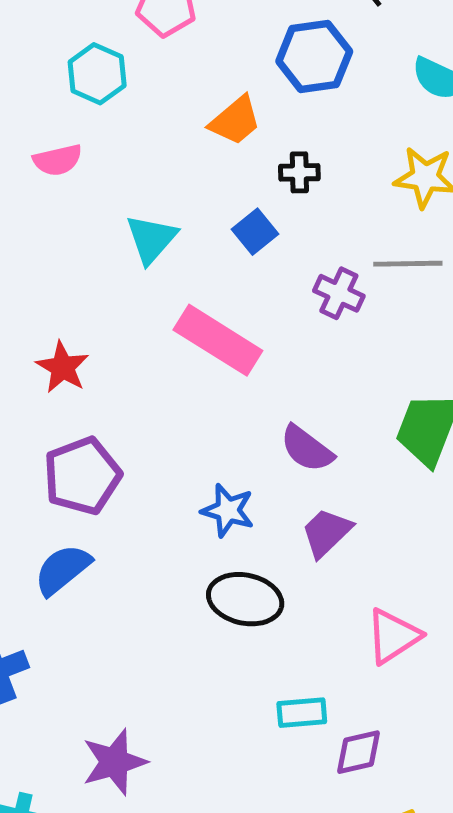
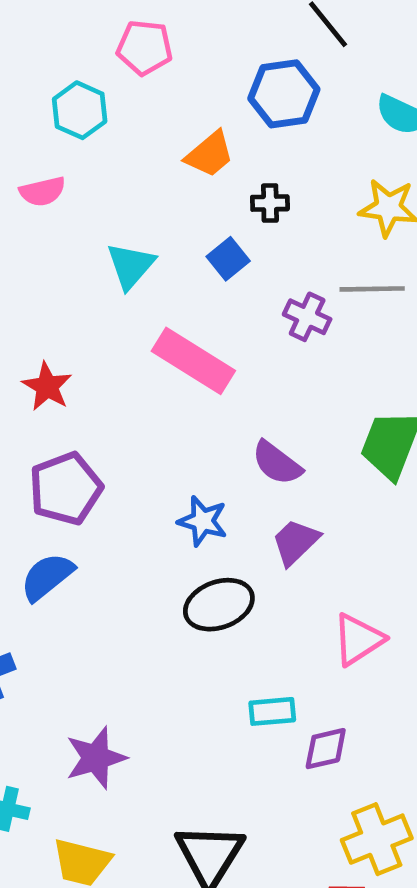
black ellipse: (245, 599) -> (219, 605), turned -32

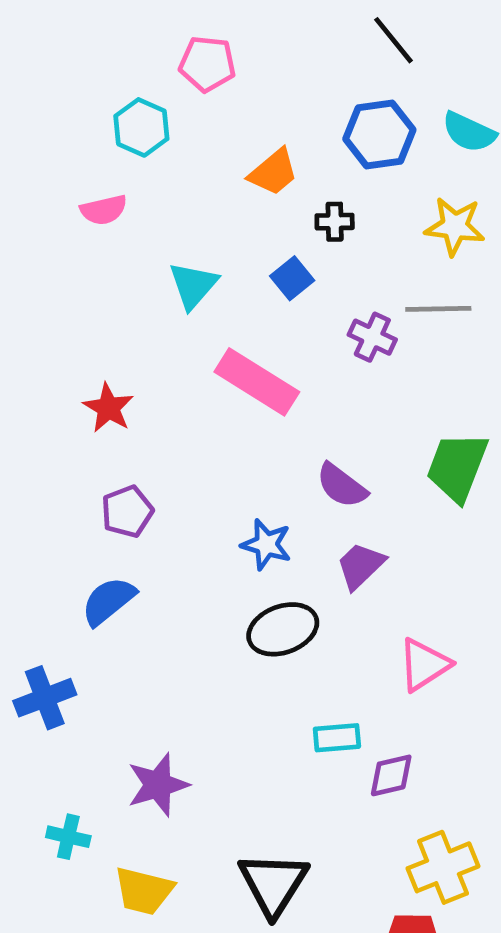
blue hexagon: (284, 94) -> (379, 134), moved
purple pentagon: (66, 489) -> (127, 512), size x0.7

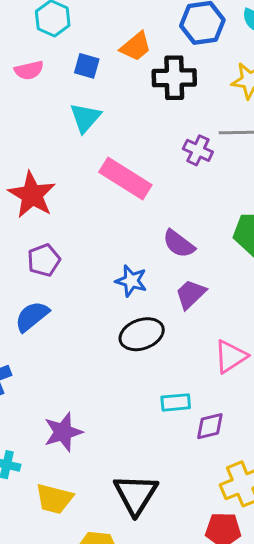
black cross: (335, 222) -> (174, 78), size x1.8
blue square: (292, 278) -> (87, 66), moved, turned -35
red star: (108, 408) -> (32, 195), size x1.5

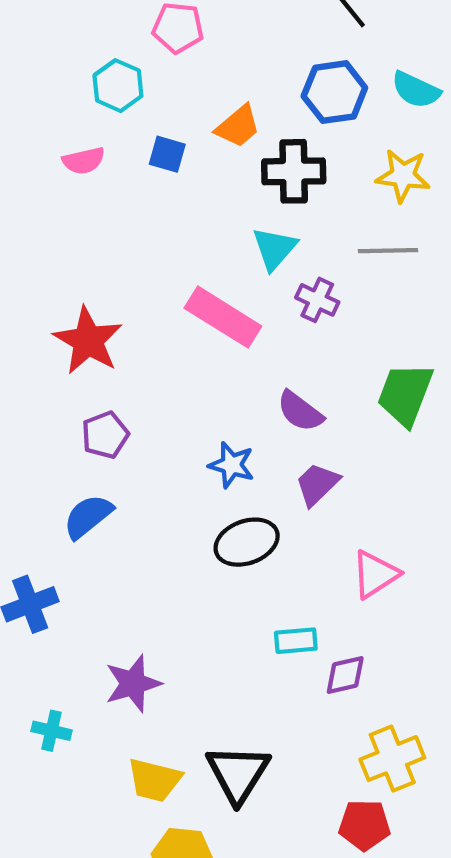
cyan triangle: (85, 118) -> (274, 248), moved
purple cross: (198, 150) -> (317, 300), moved
yellow trapezoid: (54, 499) -> (154, 780), moved

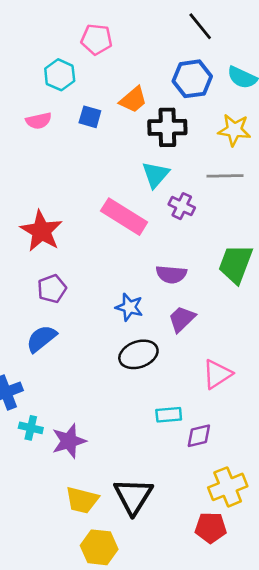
purple semicircle: (300, 411) -> (171, 274), turned -32
cyan cross: (52, 731) -> (31, 428), moved

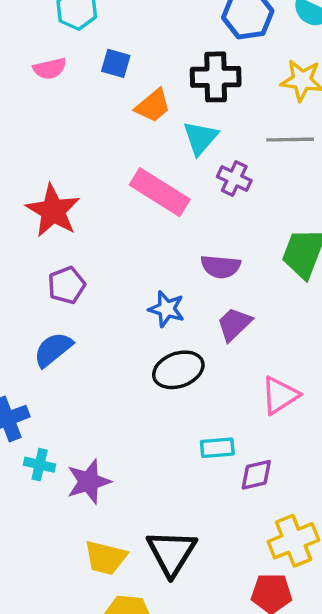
orange trapezoid: (133, 100) -> (153, 106), moved

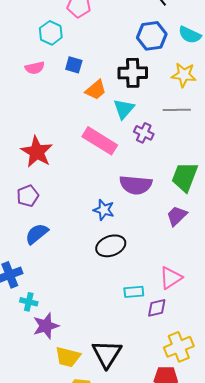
purple semicircle: (221, 267) -> (136, 185), size x1.4
purple pentagon: (67, 285) -> (28, 196), moved
purple trapezoid: (234, 324) -> (177, 216), moved
pink triangle: (280, 395) -> (171, 278), moved
purple star: (89, 482) -> (46, 326), moved

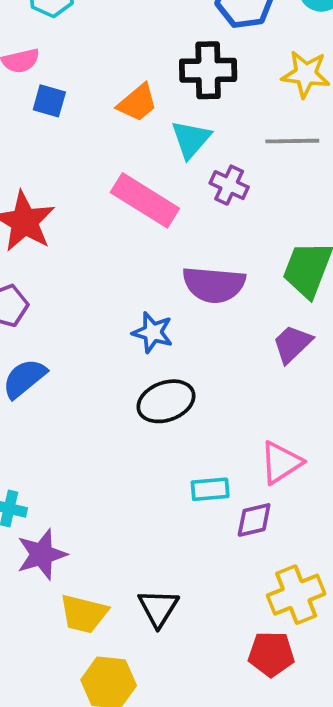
blue square: (74, 65) -> (49, 101), moved
black triangle: (107, 354) -> (158, 608), size x0.7

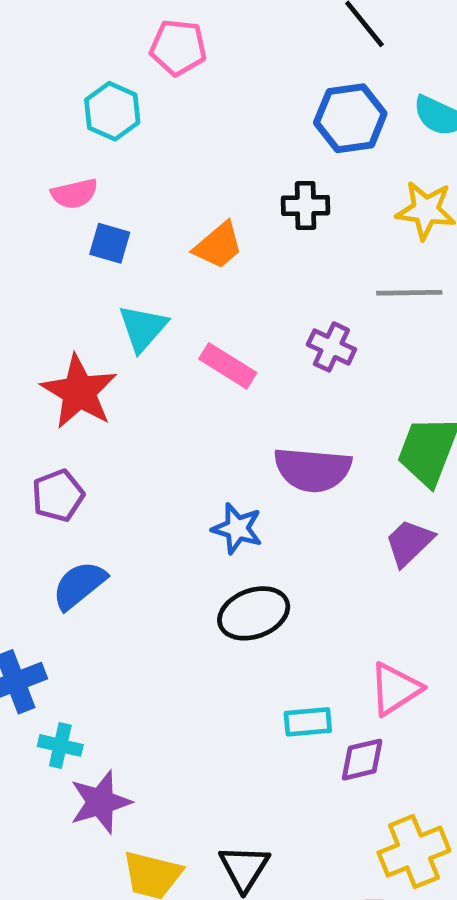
black cross: (208, 70) -> (306, 205), size x0.7
cyan triangle: (191, 139) -> (143, 328), moved
pink rectangle: (145, 200) -> (228, 366), size x0.7

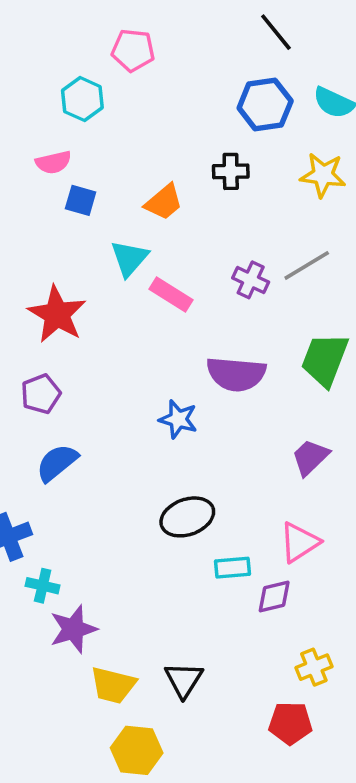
gray line: (409, 293) -> (307, 265), moved, turned -30
cyan triangle: (143, 328) -> (129, 258), moved
purple trapezoid: (409, 543) -> (310, 457), moved
black ellipse: (254, 613) -> (187, 517), moved
yellow cross: (414, 852) -> (314, 667), size x0.7

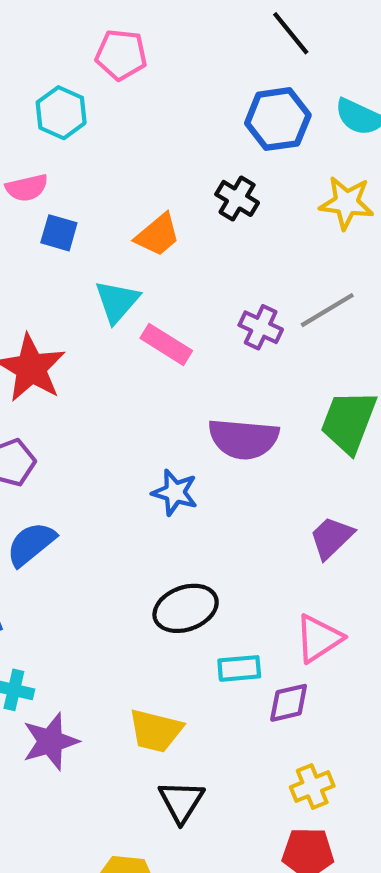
black cross: (231, 171) -> (237, 198), turned 32
yellow cross: (314, 667) -> (312, 786), moved
yellow trapezoid: (113, 685) -> (156, 731), moved

